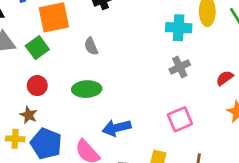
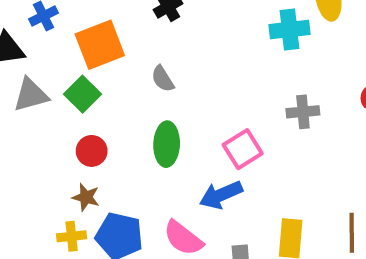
gray cross: (180, 67) -> (303, 112), moved, turned 30
green ellipse: (87, 89) -> (167, 144), turned -76
pink square: (180, 119) -> (243, 149), moved

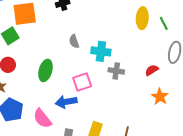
cyan cross: (289, 29) -> (101, 51), moved
gray semicircle: (163, 79) -> (74, 41), moved

